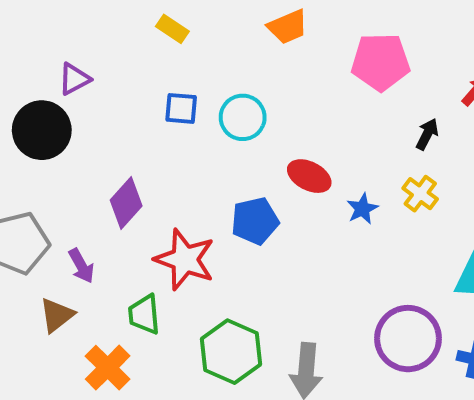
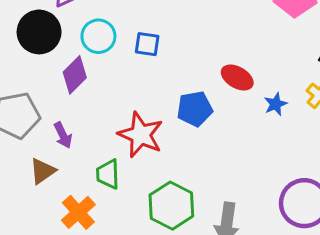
blue square: (181, 108) -> (147, 44), moved
cyan circle: (243, 117) -> (98, 36), moved
purple diamond: (126, 203) -> (75, 75), moved

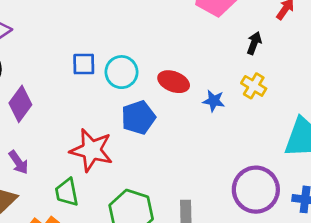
cyan circle: (98, 36) -> (121, 72), moved
blue star: (276, 104) -> (214, 101), turned -30

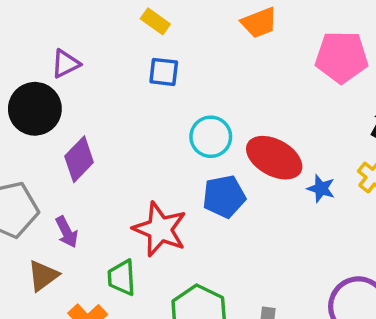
blue square: (84, 64) -> (164, 72), moved
red ellipse: (174, 82) -> (274, 158), size x1.4

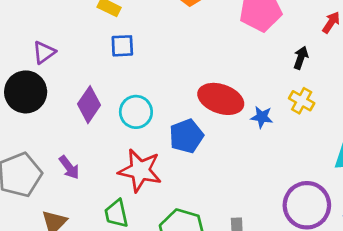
cyan circle: (211, 137) -> (136, 112), moved
purple diamond: (79, 159) -> (89, 105), moved
purple arrow: (67, 232) -> (69, 167), moved

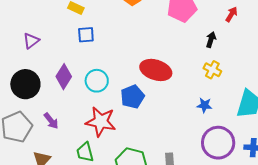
black circle: (26, 92) -> (25, 84), moved
blue star: (262, 117) -> (204, 105), moved

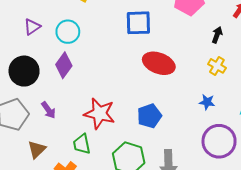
blue square: (86, 35) -> (138, 23), moved, size x1.5
cyan circle: (97, 81) -> (68, 32), moved
blue pentagon: (132, 97) -> (149, 116), moved

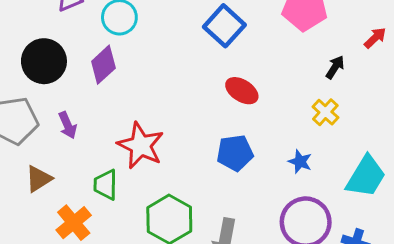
blue square: (138, 23) -> (224, 26), turned 32
red ellipse: (159, 63) -> (242, 91), size x0.7
blue pentagon: (149, 116) -> (235, 153), moved

